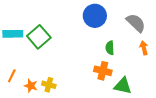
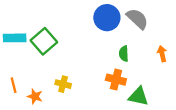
gray semicircle: (136, 23) -> (137, 19), moved
orange line: (12, 76) -> (14, 85), turned -40
yellow cross: (49, 85) -> (63, 84), moved

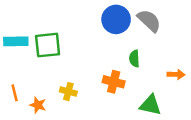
green square: (44, 41) -> (48, 45), turned 35
orange arrow: (162, 54) -> (176, 74), moved, turned 105
orange cross: (116, 80) -> (114, 82), moved

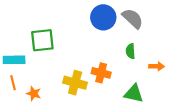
cyan rectangle: (16, 41) -> (14, 60), moved
green semicircle: (134, 59) -> (130, 51), moved
yellow cross: (68, 92) -> (75, 83), moved, size x1.5

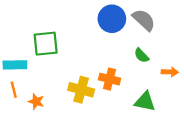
green semicircle: (130, 51) -> (141, 55), turned -40

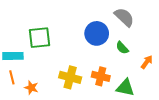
blue circle: (112, 19) -> (97, 33), moved
orange arrow: (170, 72) -> (147, 62), turned -56
orange cross: (110, 79) -> (101, 76), moved

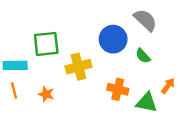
orange arrow: (147, 62) -> (168, 86), moved
yellow cross: (70, 77) -> (78, 67), moved, turned -30
orange star: (31, 88) -> (46, 94), moved

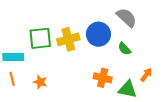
yellow cross: (78, 67) -> (68, 39), moved

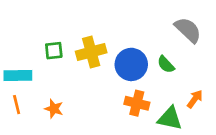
gray semicircle: (127, 18) -> (188, 30), moved
blue circle: (98, 34) -> (131, 64), moved
green square: (40, 38) -> (54, 51), size x0.6

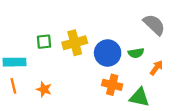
green semicircle: (166, 64) -> (136, 53), turned -56
orange arrow: (195, 99) -> (156, 68), moved

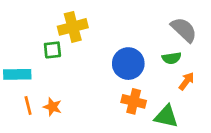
yellow cross: (75, 43) -> (73, 27), moved
green semicircle: (136, 53) -> (172, 58), moved
orange line: (13, 86) -> (28, 105), moved

